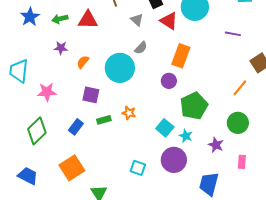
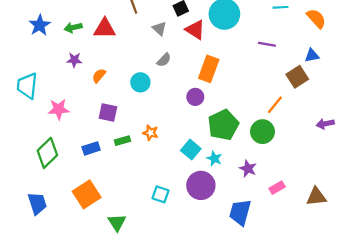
cyan circle: (120, 68) -> (140, 82), size x0.6
green circle: (238, 123) -> (262, 132), moved
blue rectangle: (76, 127) -> (91, 148), turned 35
pink rectangle: (242, 162) -> (277, 188), turned 56
blue trapezoid: (28, 176) -> (37, 203), turned 45

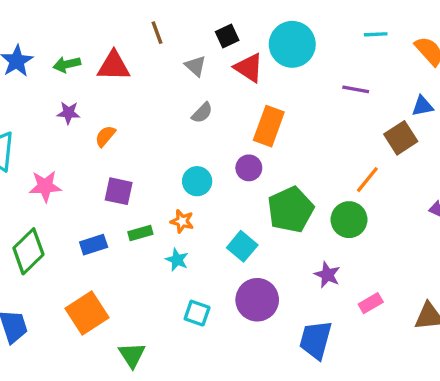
cyan circle: (140, 82) -> (197, 181), moved
cyan star: (214, 159) -> (177, 260), moved

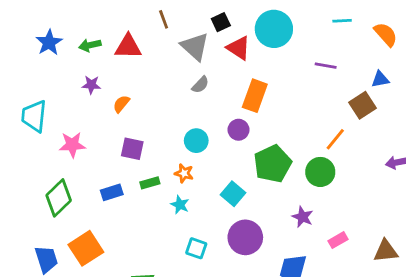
gray triangle: (195, 66) -> (195, 47), size x1.6
orange square: (87, 313) -> (86, 248), moved

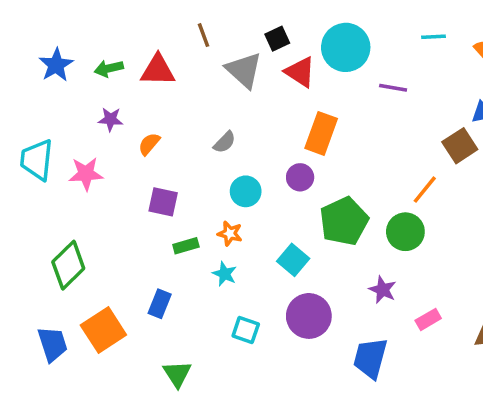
purple line: (326, 66) -> (393, 88), moved
gray semicircle: (200, 85) -> (225, 142), moved
pink star: (72, 145) -> (86, 174), moved
blue rectangle: (112, 192) -> (160, 304), moved, turned -50

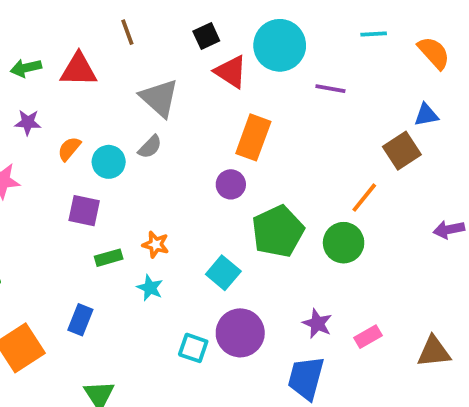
gray triangle: (244, 70) -> (159, 98), moved
cyan circle: (246, 191) -> (109, 162), moved
purple star: (383, 290) -> (317, 323), moved
cyan square: (246, 330) -> (193, 348), moved

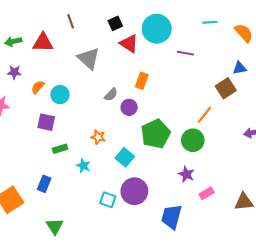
orange rectangle: (253, 137) -> (142, 81), size x0.7
gray semicircle: (150, 147) -> (111, 95), moved
orange star: (156, 245) -> (98, 137), moved
purple star: (317, 323) -> (186, 174), moved

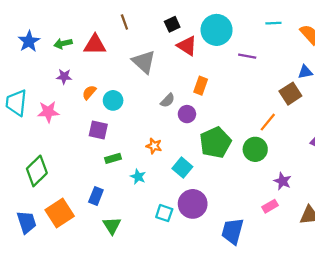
purple star: (186, 174) -> (282, 181), moved
green triangle: (55, 226) -> (112, 226), moved

